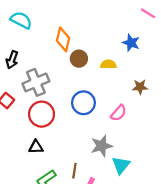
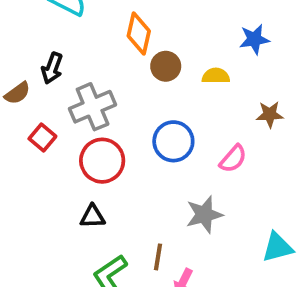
blue star: (131, 43) -> (254, 39), turned -30
cyan triangle: (121, 165) -> (277, 247), moved, turned 36

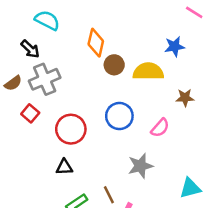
black arrow: (52, 68) -> (30, 49), moved, turned -66
yellow semicircle: (216, 76) -> (148, 71), size x1.6
gray cross: (93, 107) -> (45, 79), moved
brown line: (158, 257) -> (109, 195), turned -36

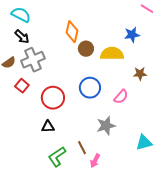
cyan semicircle: (47, 20) -> (21, 15), moved

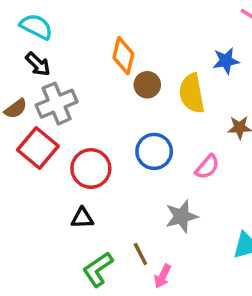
yellow semicircle: (112, 54) -> (192, 93), turned -100
red square: (22, 86) -> (38, 148), size x1.6

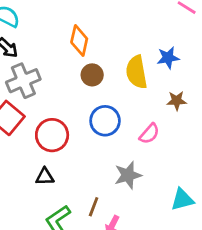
blue star: (226, 61) -> (168, 58), moved
brown circle: (147, 85) -> (92, 75), moved
brown line: (140, 254) -> (94, 207), turned 48

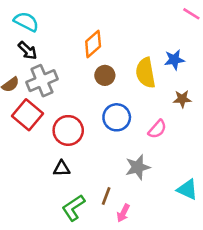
orange diamond: (79, 41) -> (93, 44), turned 36
cyan triangle: (182, 200) -> (187, 189), turned 40

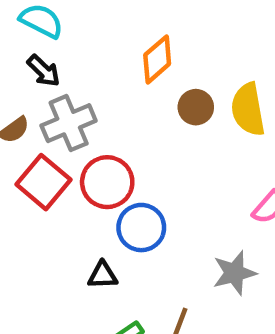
brown circle: (105, 75) -> (196, 107), moved
blue circle: (117, 117) -> (141, 228), moved
red circle: (68, 130) -> (107, 182), moved

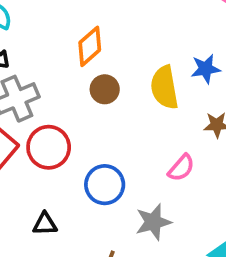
brown circle: (196, 107) -> (105, 89), moved
blue circle: (141, 228) -> (105, 185), moved

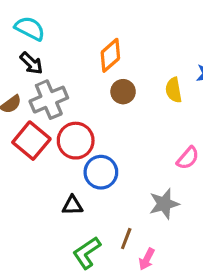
yellow semicircle: (164, 87) -> (174, 90), size x0.7
blue circle: (105, 185) -> (101, 172), moved

